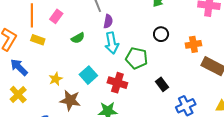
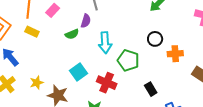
purple semicircle: (108, 21) -> (86, 21), moved
orange cross: (193, 44) -> (175, 54), moved
yellow star: (56, 79) -> (37, 83), moved

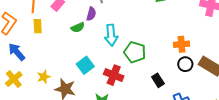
yellow rectangle: (32, 32) -> (38, 26), turned 64
black circle: (155, 39) -> (185, 64), moved

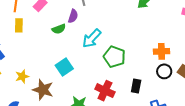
cyan arrow: (111, 35) -> (92, 38), turned 45
red cross: (114, 75) -> (105, 91), moved
black rectangle: (158, 80) -> (136, 86), turned 40

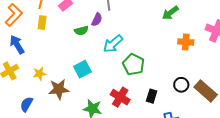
orange cross: (161, 51) -> (186, 42), moved
brown star: (43, 90) -> (59, 89), turned -30

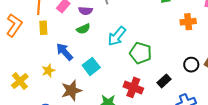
purple semicircle: (97, 20) -> (85, 11), moved, turned 80
blue arrow: (17, 45) -> (64, 52), moved
yellow star: (40, 74) -> (48, 71), moved
black rectangle: (152, 96) -> (164, 81), turned 40

